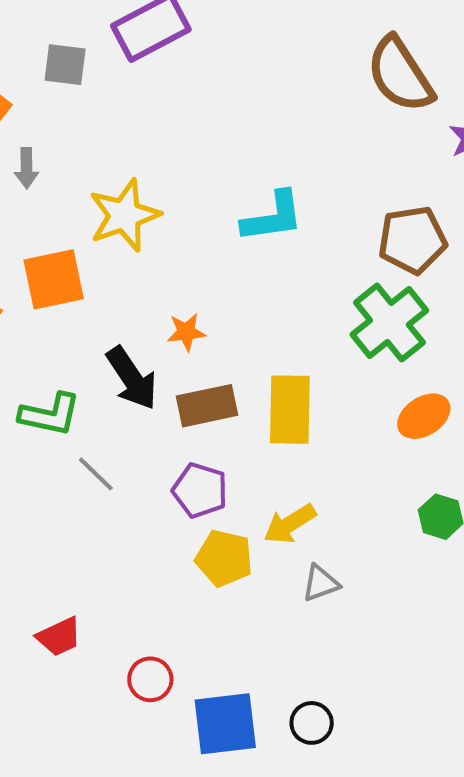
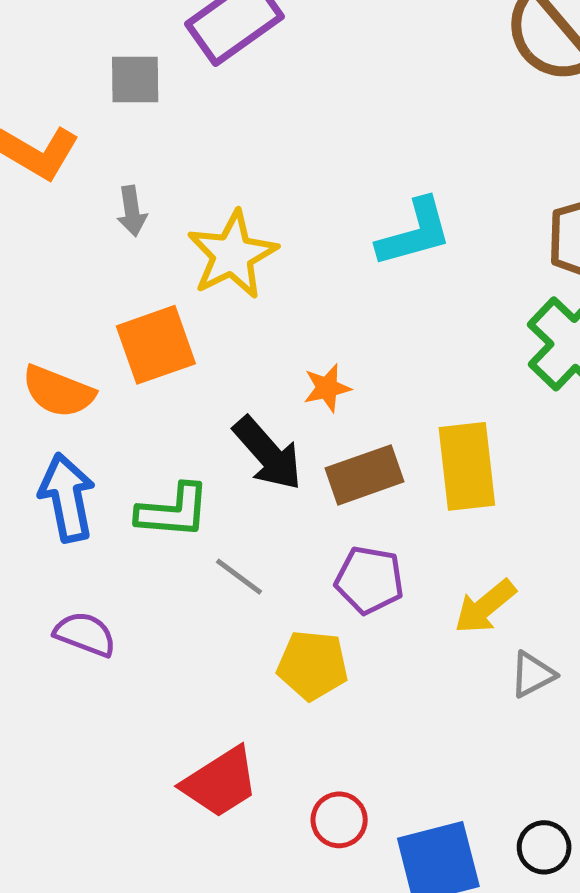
gray arrow: (27, 168) -> (132, 211), moved
yellow pentagon: (224, 558) -> (313, 665), moved
red trapezoid: (59, 637) -> (220, 782), size x1.4

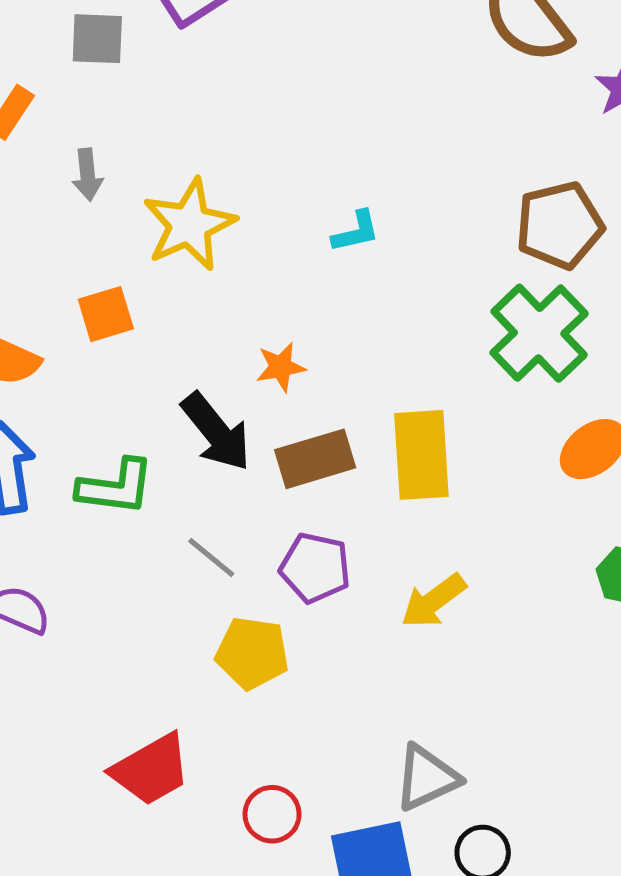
cyan L-shape: (415, 233) -> (356, 232), moved, size x0.6
orange square: (156, 345) -> (106, 314), size x0.7
gray line: (239, 577) -> (211, 557), moved
gray triangle: (533, 674) -> (427, 778), moved, size x1.4

